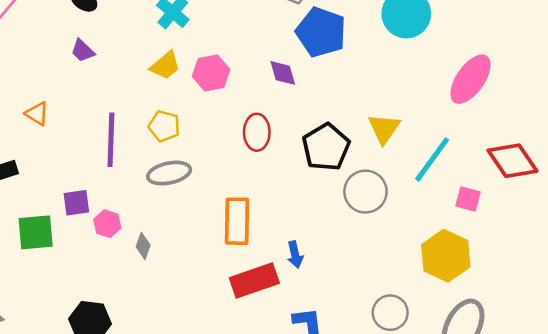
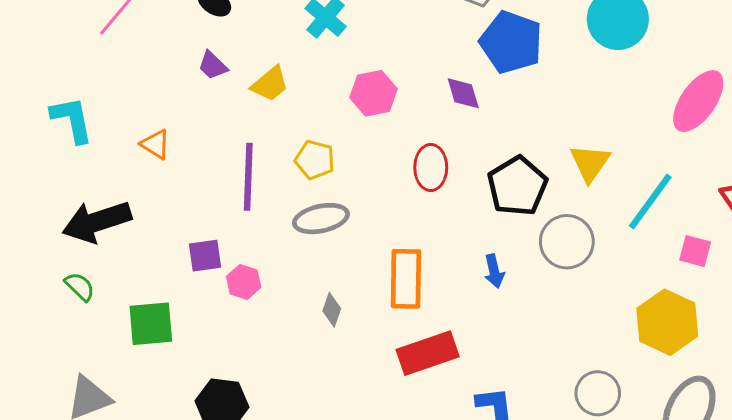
yellow trapezoid: (165, 66) -> (270, 84), moved
green square: (36, 232) -> (151, 324), moved
gray diamond: (143, 246) -> (332, 310), moved
blue arrow: (295, 255) -> (494, 271), moved

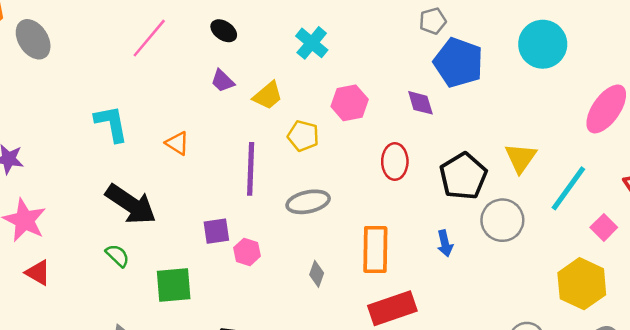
yellow pentagon: (315, 160) -> (303, 136), moved
black arrow: (97, 222) -> (131, 204), turned -128
pink square: (695, 251) -> (604, 227), turned 30

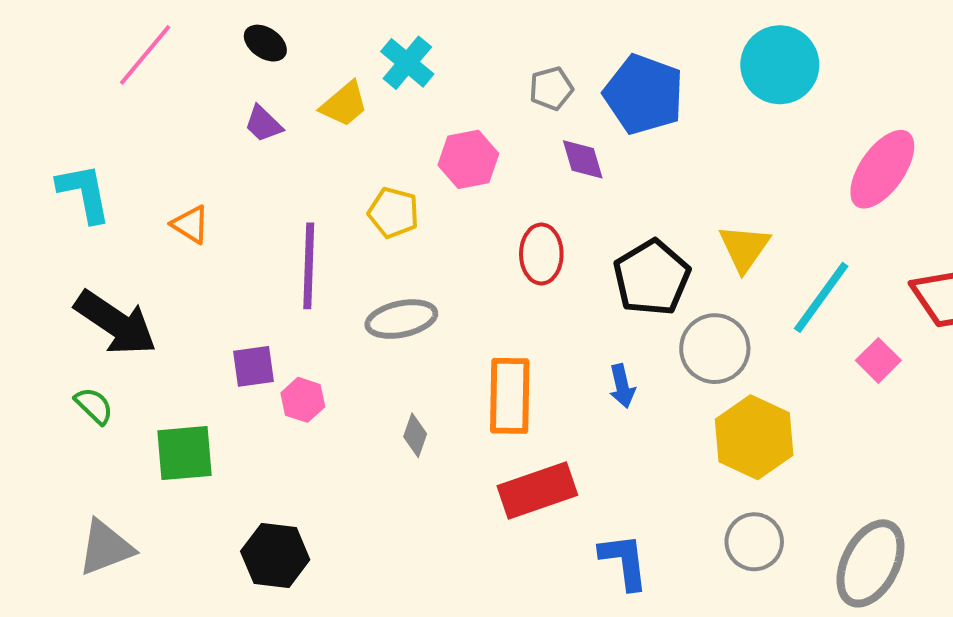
gray pentagon: (433, 21) -> (551, 88), moved
yellow trapezoid: (268, 96) -> (344, 104), moved
yellow hexagon: (582, 284) -> (754, 437), moved

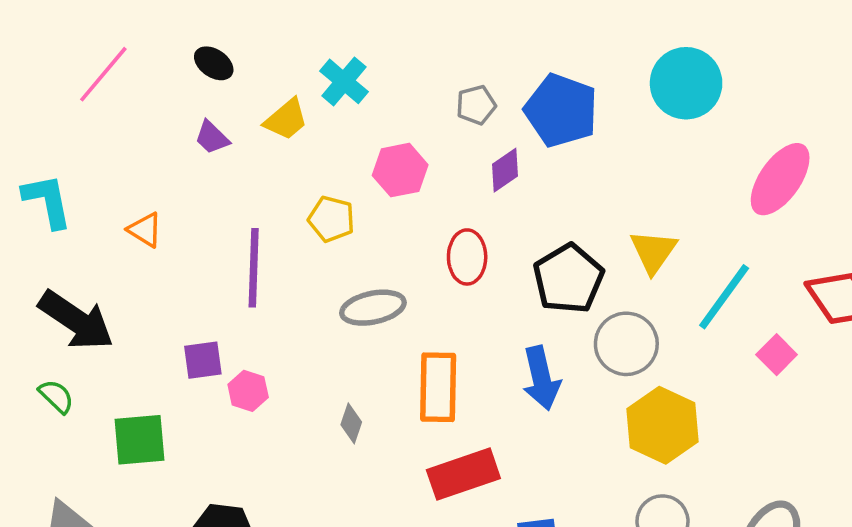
purple diamond: (583, 159) -> (505, 170), turned 72
gray ellipse: (401, 319) -> (373, 308), moved
blue arrow: (622, 386) -> (541, 378), size x1.6

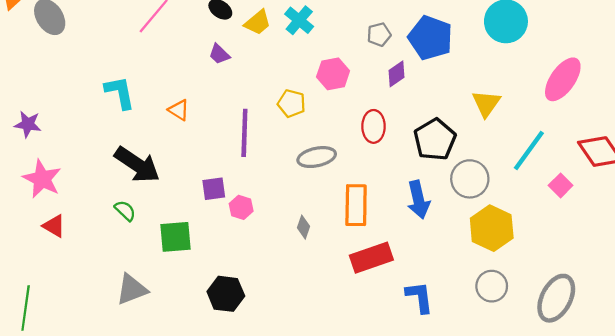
yellow trapezoid: (286, 119) -> (258, 22), moved
yellow triangle: (653, 252) -> (486, 103), moved

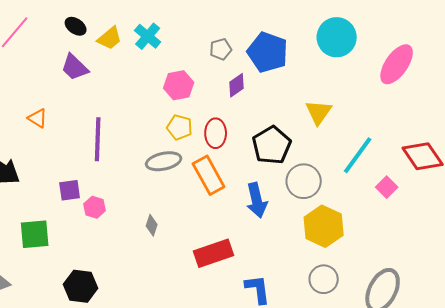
purple trapezoid: (219, 54) -> (75, 67), size x1.4
pink ellipse: (563, 79) -> (397, 64), moved
yellow pentagon: (291, 103) -> (180, 127), moved
orange rectangle: (356, 205) -> (209, 175), moved, turned -30

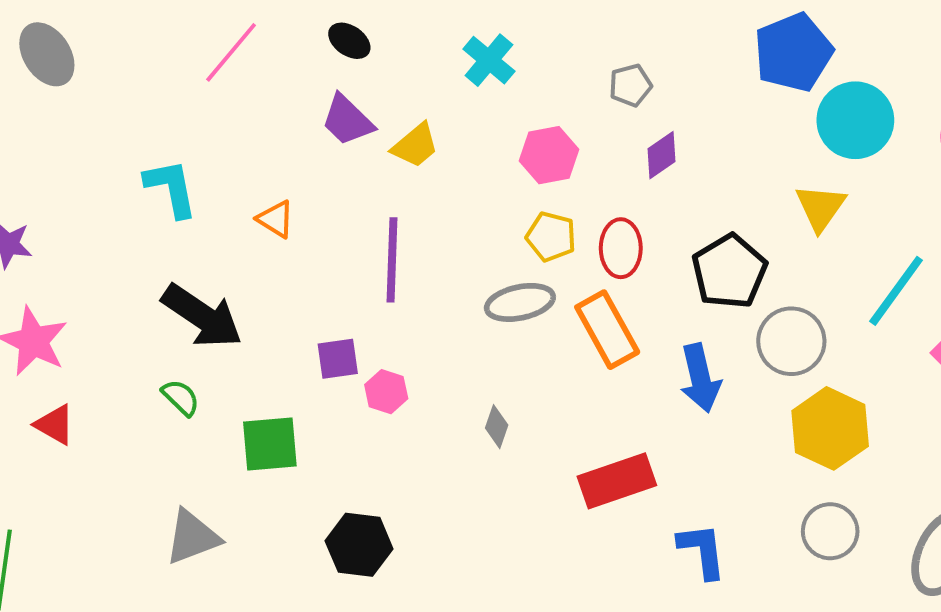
cyan circle: (337, 37) -> (855, 120), moved
yellow trapezoid: (110, 38) -> (415, 145), moved
blue pentagon: (268, 52) -> (793, 52), moved, turned 30

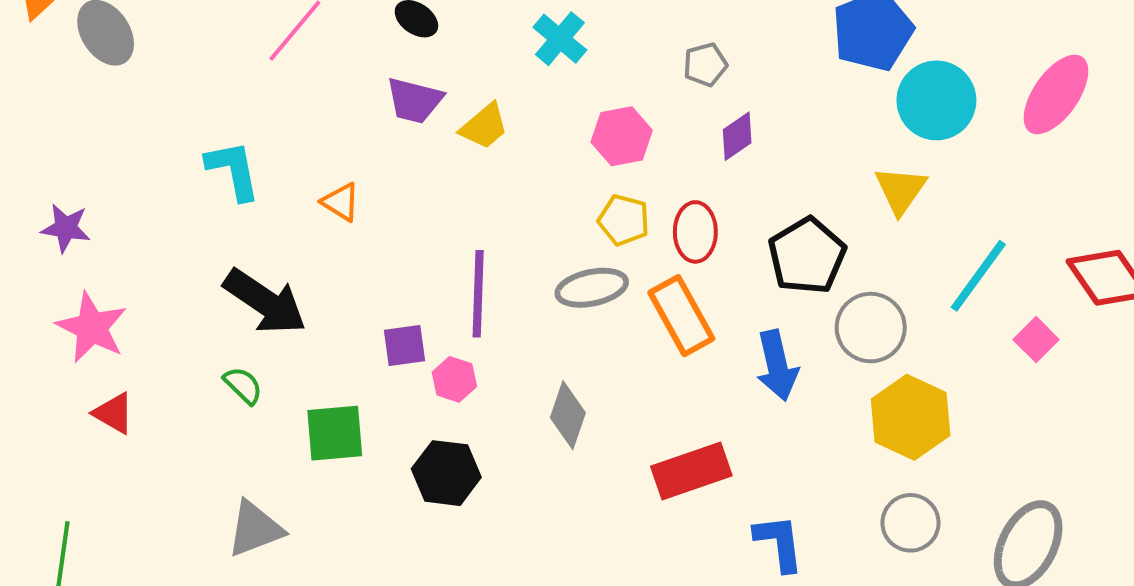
purple trapezoid: (347, 120) -> (414, 100), turned -30
purple line: (392, 260) -> (478, 294), moved
gray diamond: (497, 427) -> (568, 415), size x1.5
black hexagon: (359, 545) -> (446, 473), moved

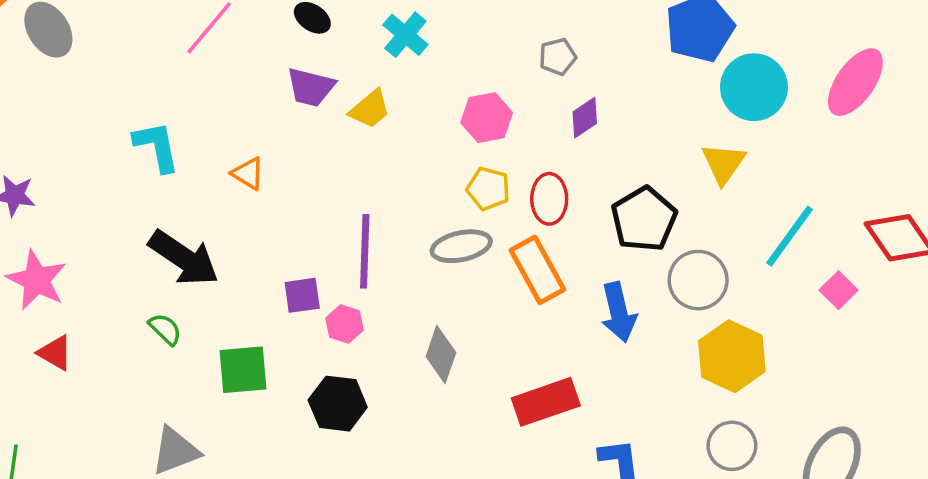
cyan cross: (560, 39) -> (405, 35), moved

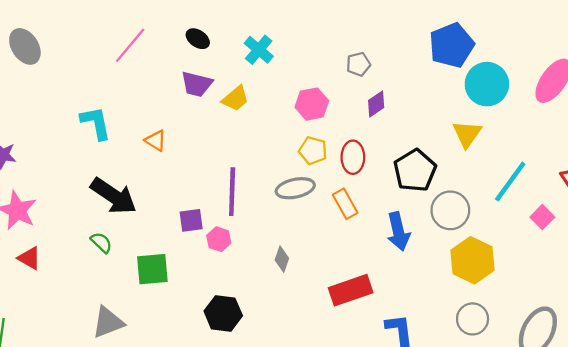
orange rectangle: (537, 270) -> (345, 204), size x0.7
gray diamond: (441, 354) -> (282, 259), size x0.7
black hexagon: (338, 404) -> (223, 313), moved

